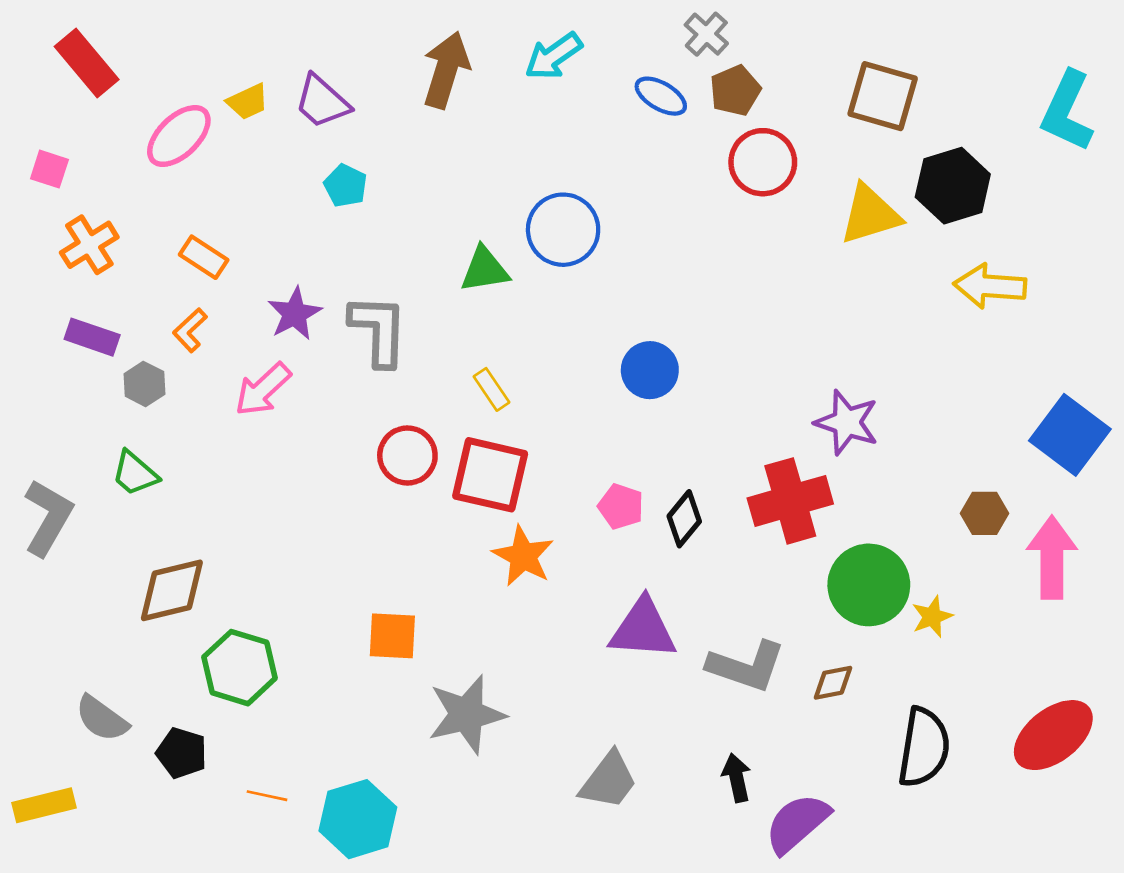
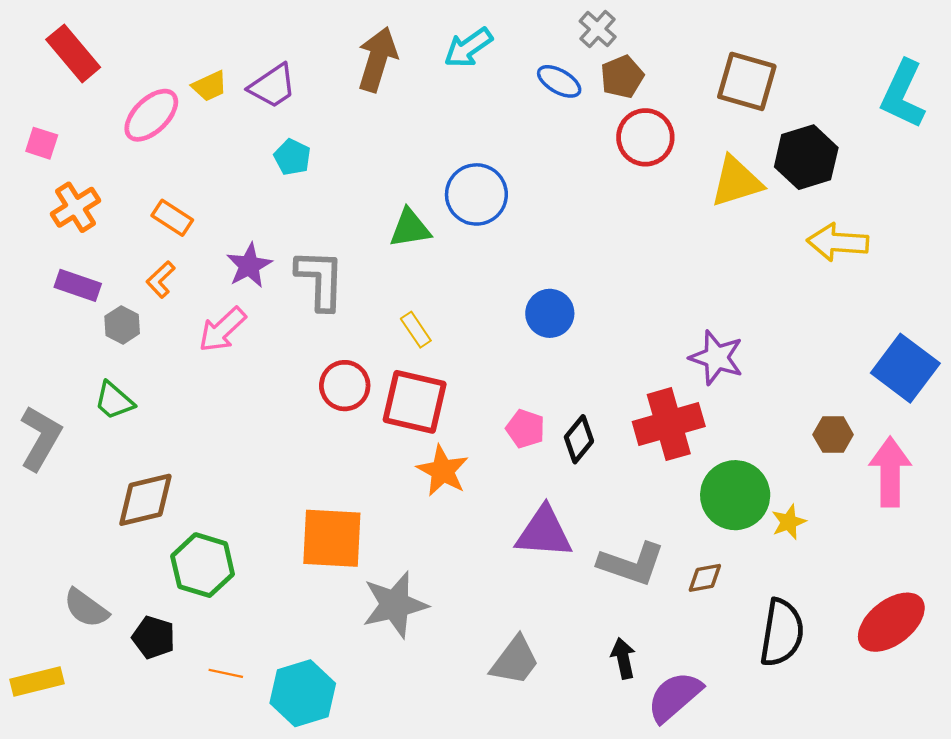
purple trapezoid: (322, 102) -> (272, 86), turned -76
orange square: (392, 636) -> (332, 538), size x1.5

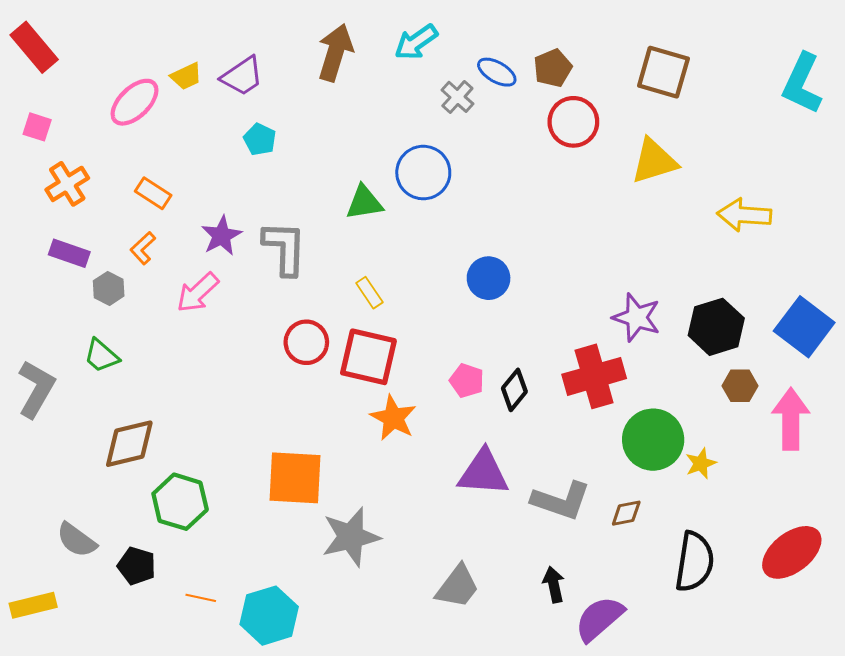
gray cross: (598, 29) -> (457, 97), moved
red rectangle: (73, 53) -> (34, 47), moved
black hexagon: (806, 157) -> (716, 327), moved

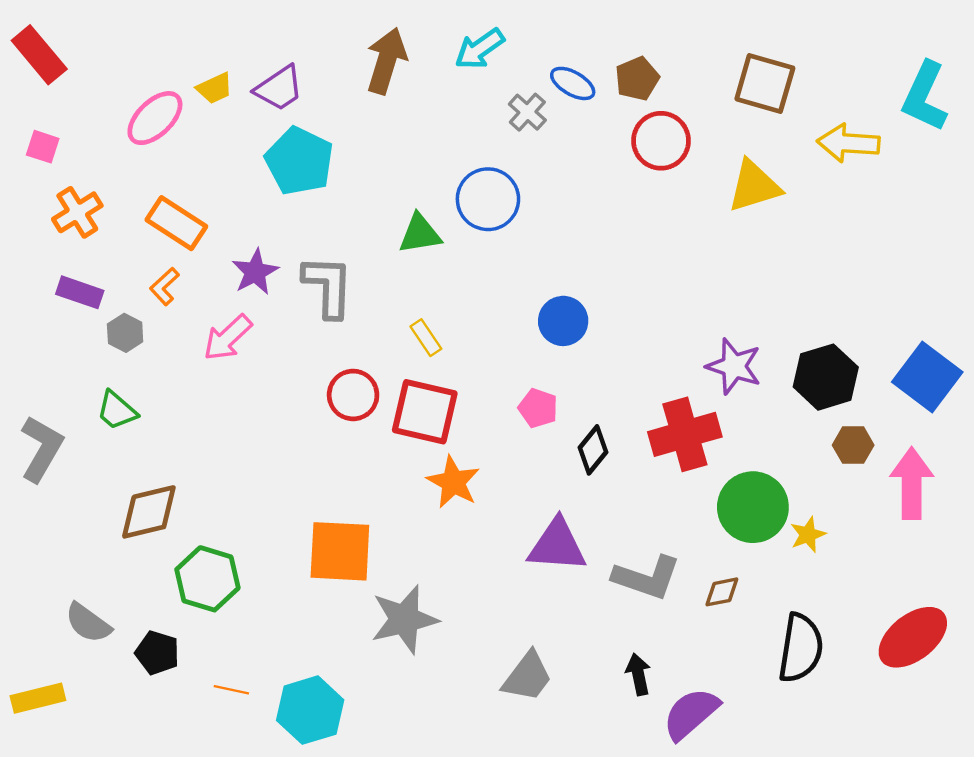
cyan pentagon: (260, 139) -> (299, 161), size x1.8
orange rectangle: (153, 193) -> (176, 223), size x1.4
yellow arrow: (744, 215) -> (848, 143), moved
pink pentagon: (467, 381) -> (538, 408), moved

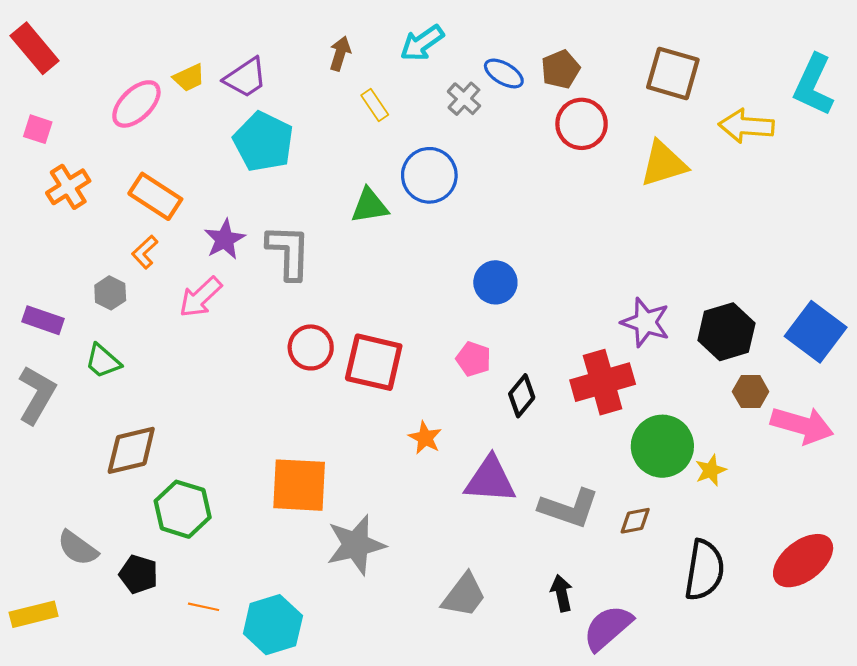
brown arrow: (386, 61) -> (340, 54), size x0.6
purple rectangle: (80, 292) -> (43, 320), moved
yellow rectangle: (426, 338) -> (375, 105), moved
orange star: (453, 482) -> (425, 438), moved, size x0.7
pink arrow: (912, 483) -> (802, 425), turned 106

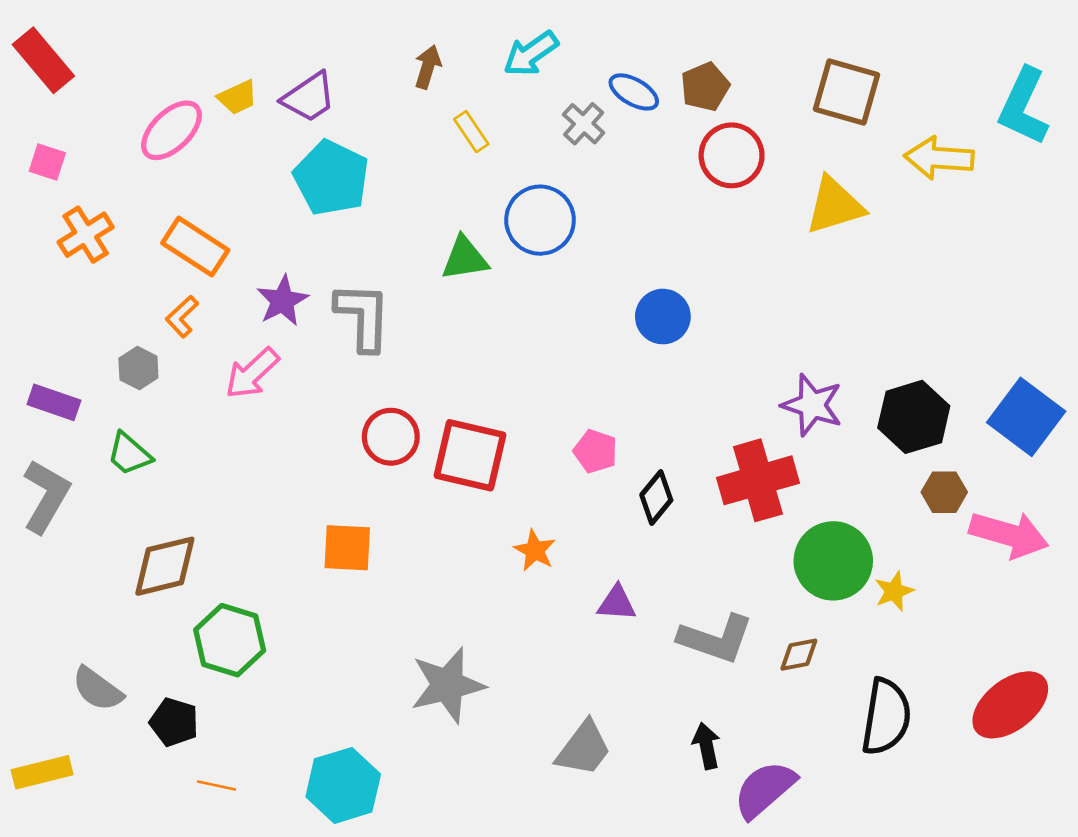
blue circle: (495, 282) -> (663, 317), moved
purple triangle: (490, 480) -> (617, 603), size x0.6
orange square: (299, 485) -> (347, 548), moved, size x0.7
orange line: (204, 607) -> (216, 785), moved

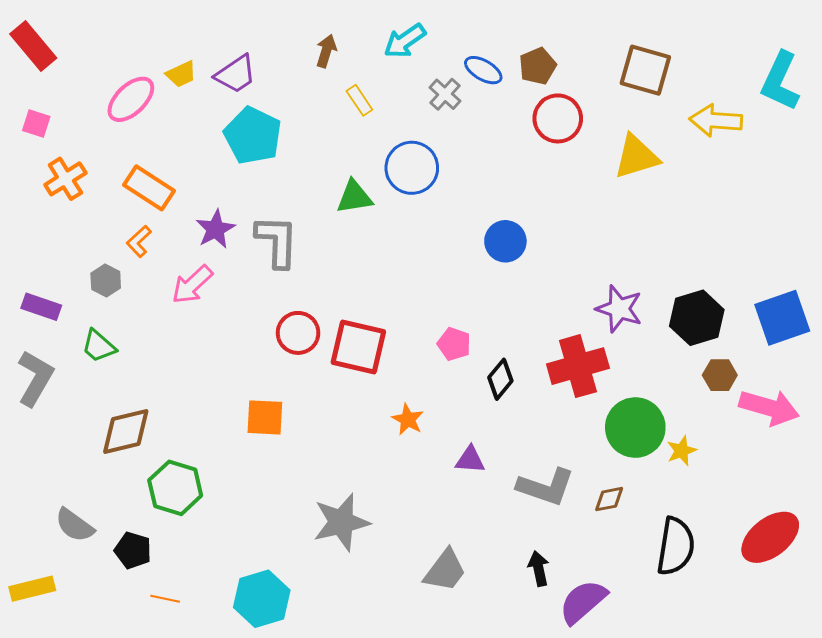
blue square: (1026, 417) -> (782, 318), turned 34

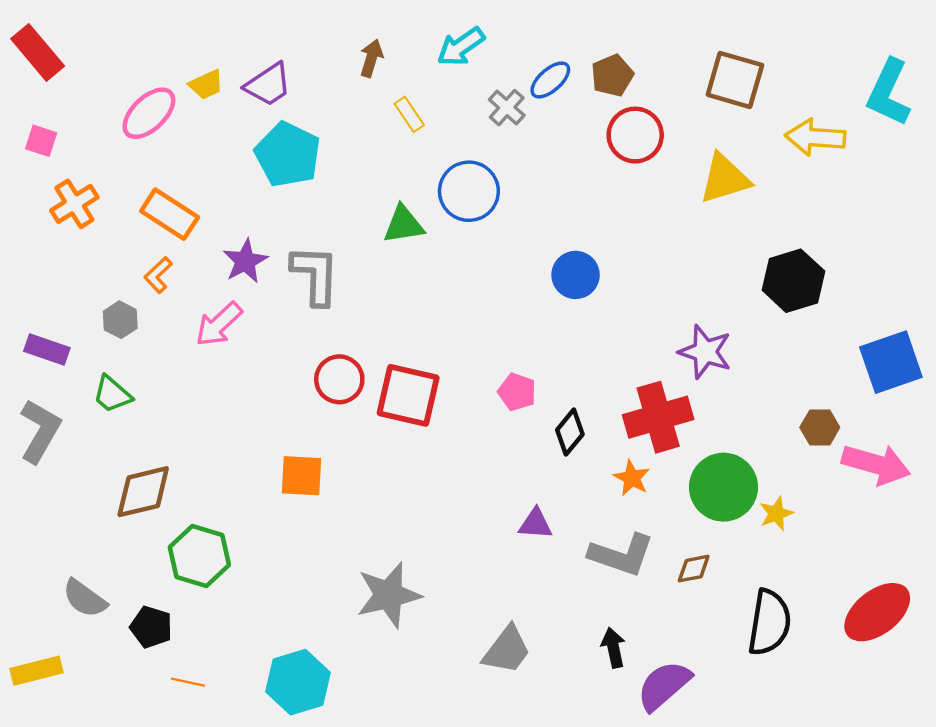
blue ellipse: (483, 70) -> (550, 80), turned -72
black hexagon: (697, 318) -> (793, 281), moved
orange star: (408, 419) -> (632, 478), moved

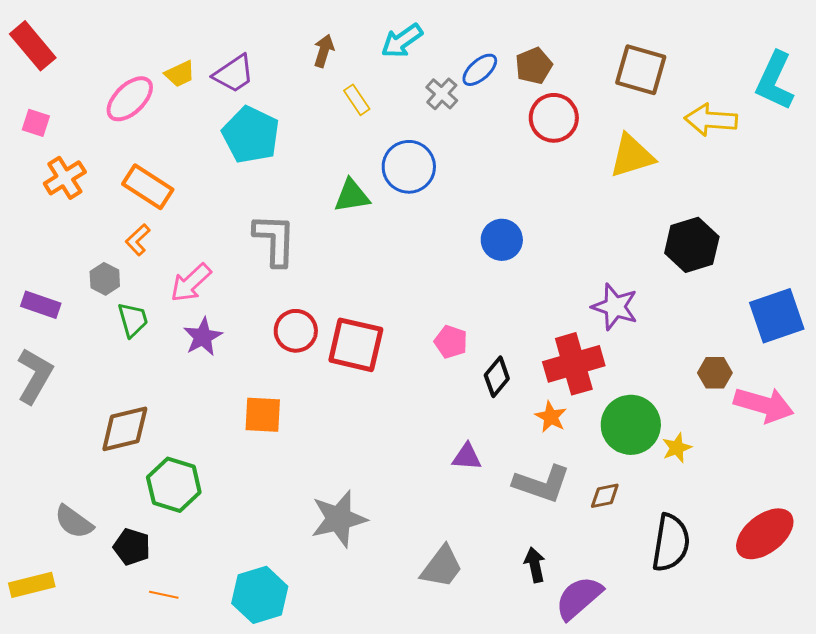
purple star: (245, 261) -> (203, 337), moved
green trapezoid: (112, 394) -> (133, 320), moved, turned -147

